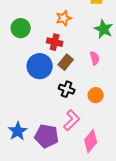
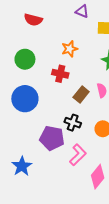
brown rectangle: (66, 62) -> (81, 95), moved
blue circle: (40, 66) -> (25, 99), moved
purple pentagon: (47, 136) -> (52, 138), moved

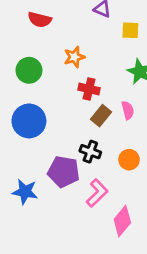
orange star: (70, 49) -> (74, 57), moved
red cross: (60, 74) -> (89, 89), moved
blue star: (22, 166) -> (25, 192), moved, turned -30

